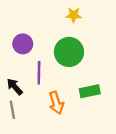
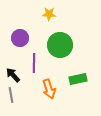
yellow star: (74, 15) -> (49, 14), moved

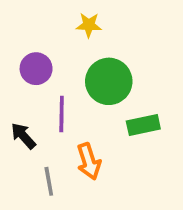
green rectangle: (78, 79) -> (143, 125), moved
gray line: (11, 95) -> (49, 181), moved

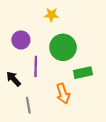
orange arrow: (89, 161) -> (63, 94), moved

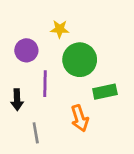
yellow star: (51, 15) -> (60, 29), moved
black arrow: (14, 79) -> (17, 100), turned -140

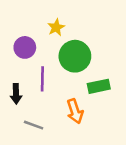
yellow star: (60, 29) -> (56, 27), turned -30
gray line: (36, 133) -> (34, 125), turned -60

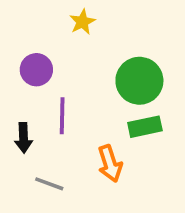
yellow star: (56, 27) -> (82, 22), moved
green circle: (75, 56) -> (139, 81), moved

